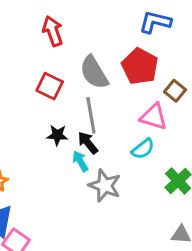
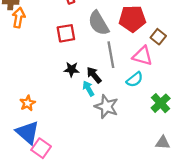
red pentagon: (140, 66) -> (132, 19), turned -30
red square: (50, 86) -> (66, 33), turned -36
gray line: (91, 115) -> (111, 55), moved

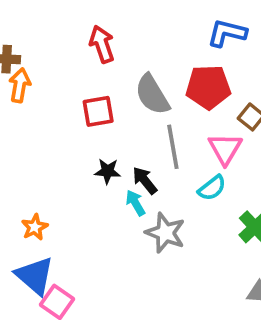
pink triangle: (142, 56) -> (225, 149), turned 45

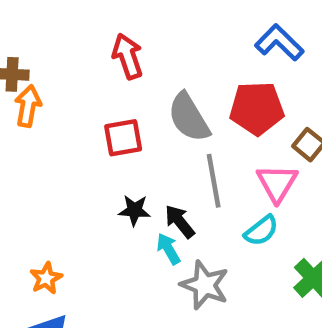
blue L-shape: (227, 33) -> (279, 43), turned 30

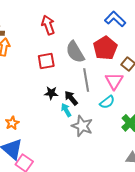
red pentagon: (257, 108) -> (105, 48), turned -30

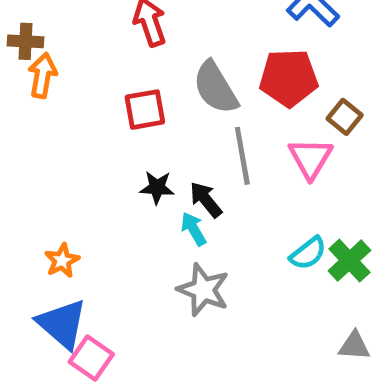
red pentagon: (105, 48) -> (289, 78), turned 30
cyan semicircle: (107, 102) -> (308, 253), moved
gray star: (82, 126) -> (203, 290), moved

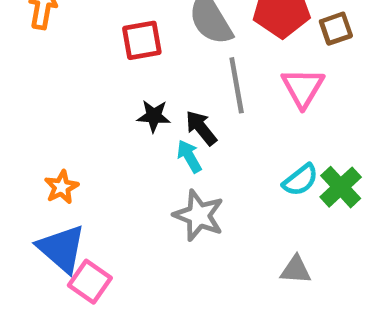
brown square: (345, 117) -> (336, 29), moved, turned 32
gray triangle: (354, 346) -> (296, 270), moved

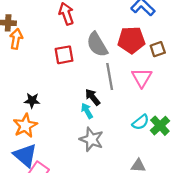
black star: (154, 116) -> (32, 101), moved
orange star: (62, 187) -> (25, 126), size x1.5

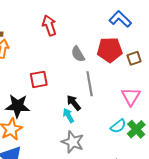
gray semicircle: (97, 45) -> (78, 54), size x0.7
red square: (64, 55) -> (39, 79), moved
pink triangle: (142, 78) -> (131, 96), moved
black star: (32, 101) -> (18, 106), size x1.6

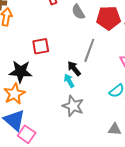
gray semicircle: (78, 54) -> (78, 12), moved
gray line: (90, 84) -> (89, 50), turned 30

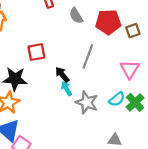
black arrow: (74, 69) -> (62, 75), moved
gray star: (73, 106) -> (87, 102), moved

